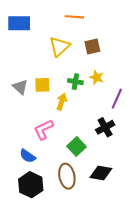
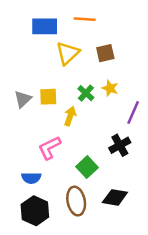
blue rectangle: (19, 23) -> (45, 26), moved
green cross: (75, 82) -> (86, 93), turned 32
gray triangle: (20, 87) -> (23, 99), turned 35
blue semicircle: (28, 156) -> (31, 178), turned -35

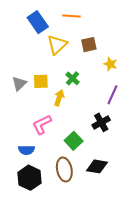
blue rectangle: (45, 26) -> (38, 22), turned 55
yellow star: (110, 88) -> (110, 64), moved

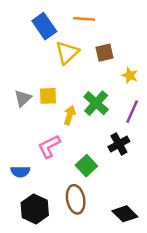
green cross: (73, 78) -> (96, 103), moved, size x1.5
blue semicircle: (26, 150) -> (20, 172), moved
black diamond: (97, 166) -> (125, 214), moved, turned 35

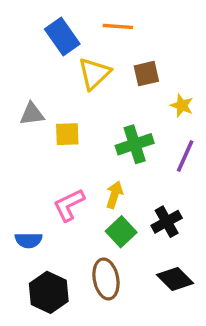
gray triangle: (23, 98) -> (32, 114), moved, turned 36
green cross: (96, 103) -> (135, 144), turned 30
yellow arrow: (70, 115) -> (114, 195), moved
black cross: (119, 144) -> (167, 222), moved
black diamond: (125, 214) -> (175, 279), moved

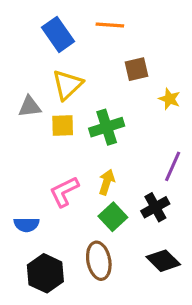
yellow triangle: (94, 74) -> (67, 85), moved
green cross: (135, 144) -> (107, 127), moved
purple line: (185, 156) -> (173, 166), moved

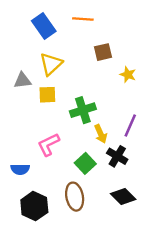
green cross: (107, 127) -> (83, 110), moved
yellow arrow: (107, 182) -> (101, 134), moved, turned 138
black cross: (155, 207) -> (117, 156), turned -30

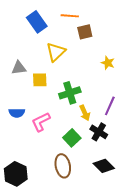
brown square: (103, 52) -> (85, 32), moved
yellow triangle: (51, 64) -> (56, 52), moved
blue semicircle: (20, 169) -> (17, 113), moved
black hexagon: (34, 206) -> (16, 174), moved

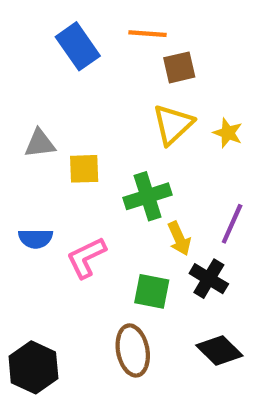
yellow triangle: (56, 52) -> (173, 124), moved
green square: (72, 138) -> (152, 291), turned -36

